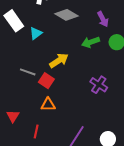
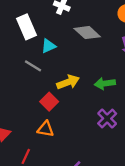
green arrow: (91, 42) -> (105, 83), moved
gray line: (28, 72) -> (33, 66), moved

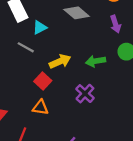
purple cross: (107, 119) -> (85, 94), moved

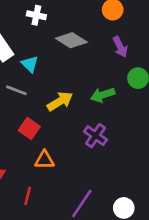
cyan triangle: (40, 27) -> (30, 64), turned -40
red square: (43, 81) -> (29, 129), moved

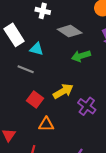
cyan triangle: (30, 64) -> (37, 49), turned -32
green arrow: (103, 95) -> (81, 56), moved
yellow arrow: (60, 101) -> (63, 91), moved

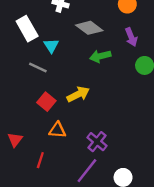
cyan triangle: (37, 49) -> (51, 46), turned 40
purple cross: (87, 106) -> (97, 142), moved

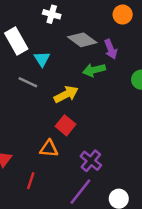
purple arrow: (131, 37) -> (111, 49), moved
yellow arrow: (78, 94) -> (66, 94), moved
red square: (46, 102) -> (66, 125), moved

